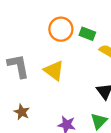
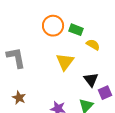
yellow triangle: (54, 71) -> (65, 62), moved, turned 30

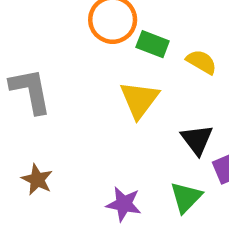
green rectangle: (76, 30) -> (153, 44), moved

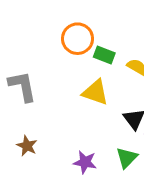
yellow triangle: (139, 100) -> (95, 92), turned -48

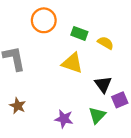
orange circle: (78, 39) -> (44, 20), moved

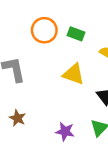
green rectangle: (79, 33) -> (76, 34), moved

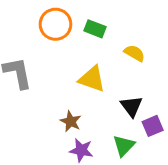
brown star: (17, 118) -> (71, 121), moved

